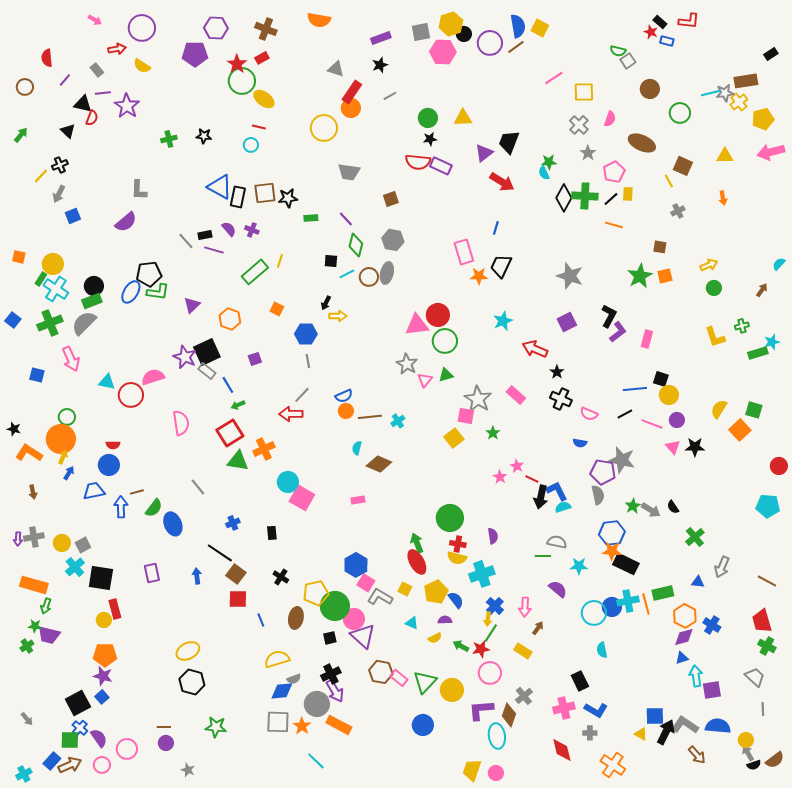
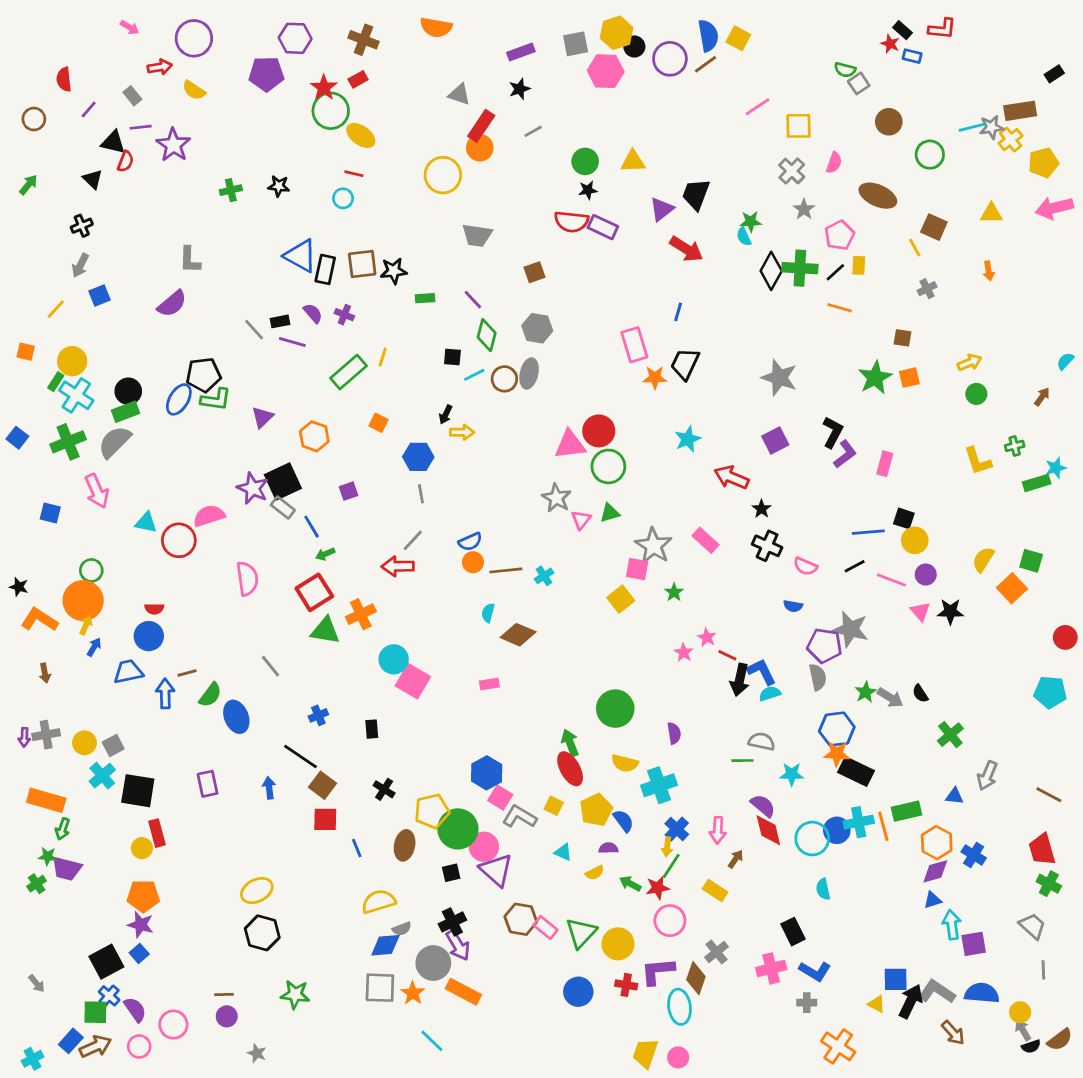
yellow line: (41, 176) -> (56, 309), moved
red cross: (458, 544) -> (626, 985), moved
red diamond: (562, 750) -> (768, 830), moved

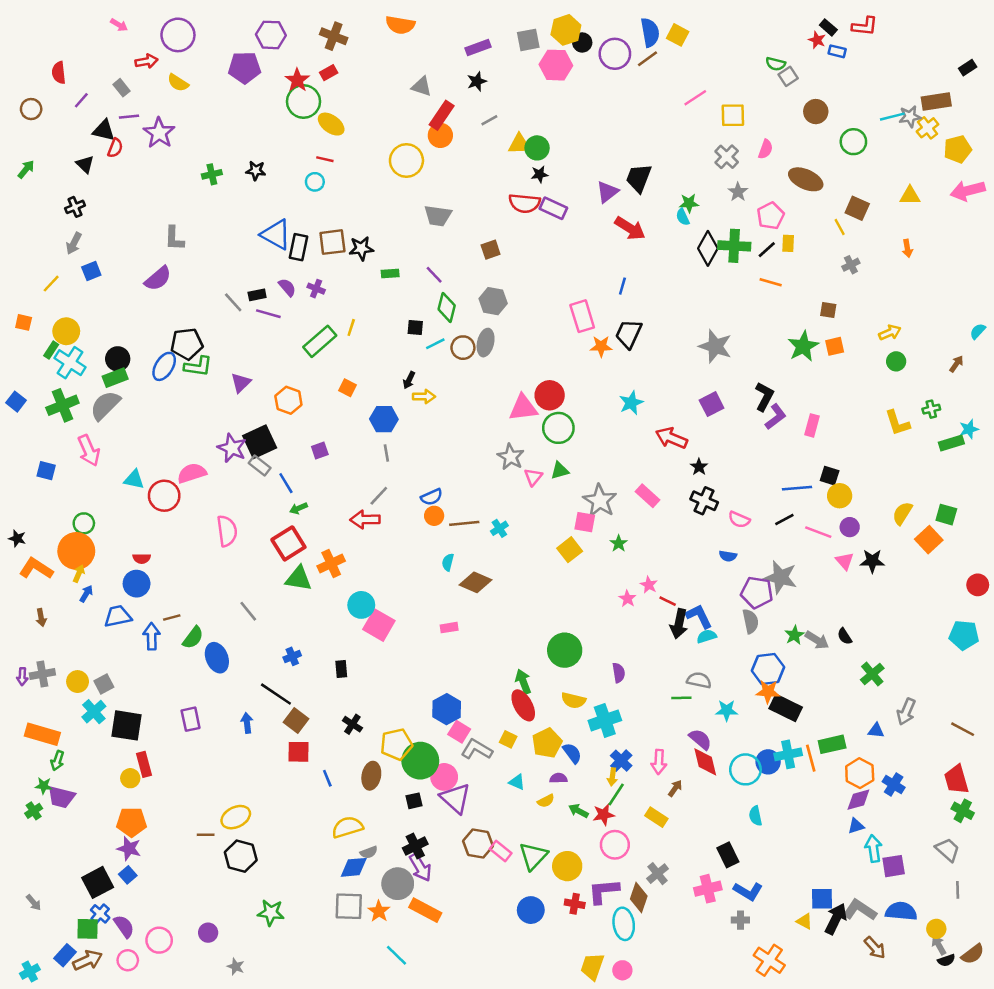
yellow triangle: (633, 161) -> (519, 144), moved
brown line: (224, 994) -> (206, 835), moved

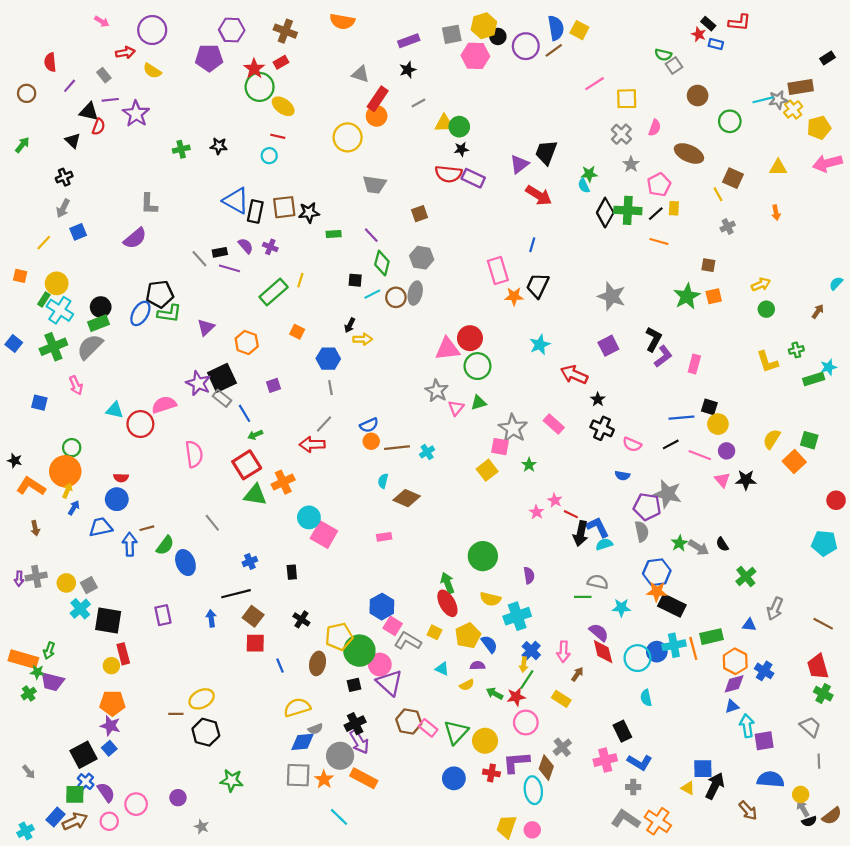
pink arrow: (89, 451) -> (76, 385), size x0.7
black line: (276, 694) -> (236, 594), turned -48
orange rectangle: (42, 734) -> (23, 659), moved
gray L-shape: (860, 910) -> (626, 819), moved

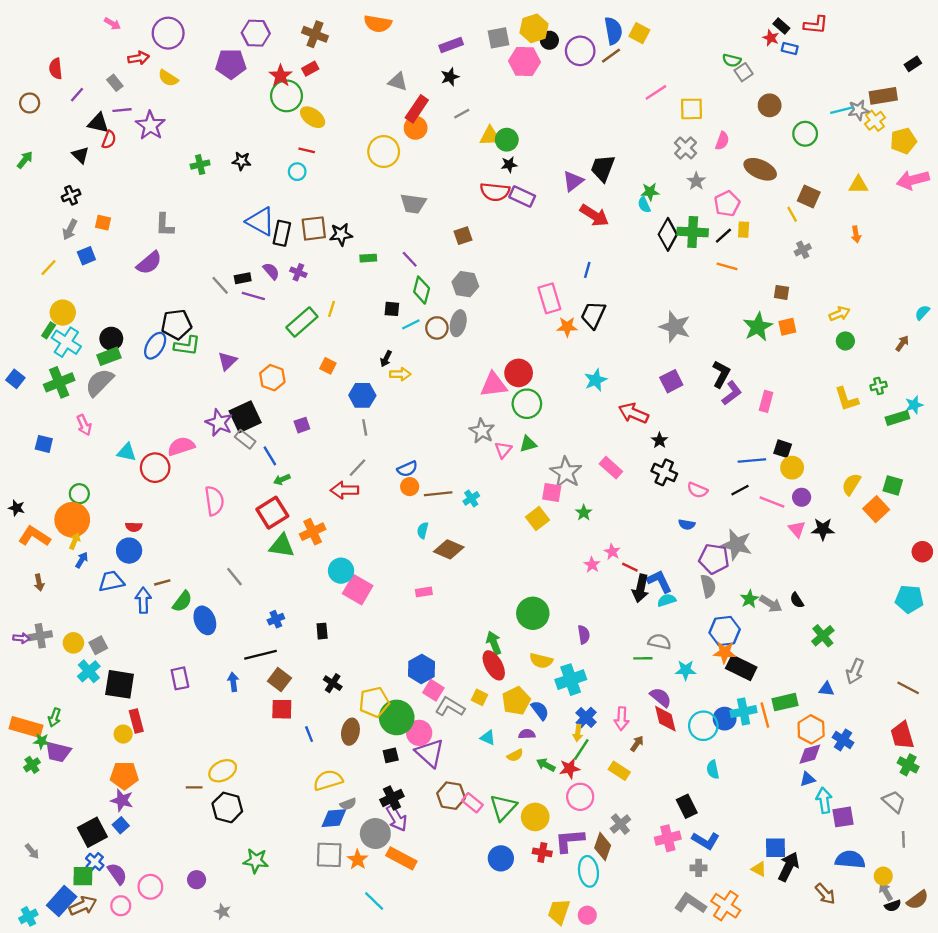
orange square: (20, 276) -> (103, 223), moved
purple arrow: (19, 579) -> (21, 638), turned -88
blue rectangle: (56, 817) -> (62, 901), size x1.4

